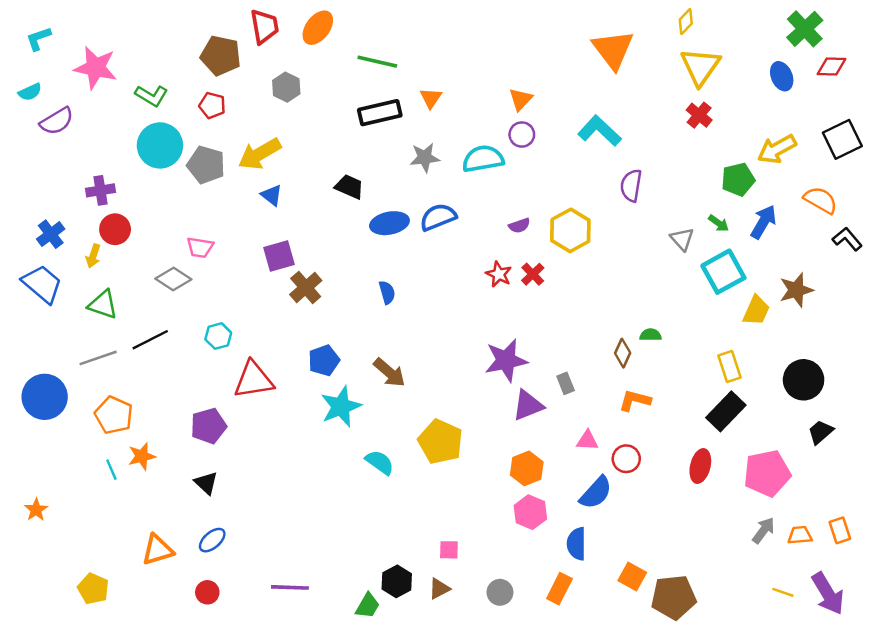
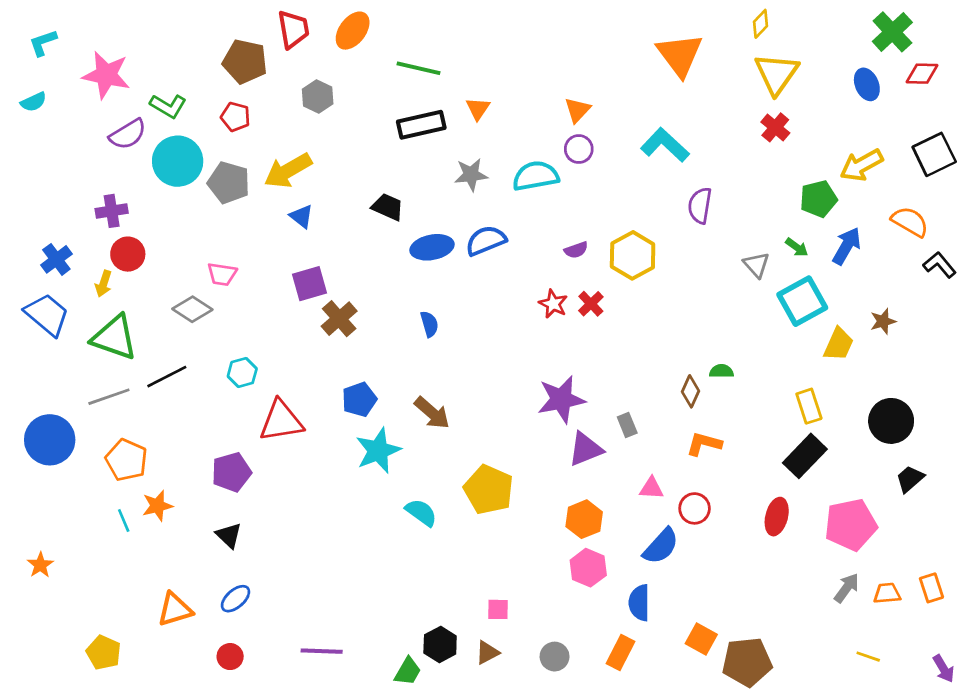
purple semicircle: (57, 121) -> (128, 134), moved
brown star: (796, 290) -> (883, 321), size x0.7
green triangle: (103, 305) -> (114, 337), size x1.4
purple arrow: (828, 594) -> (944, 669), moved, size x0.6

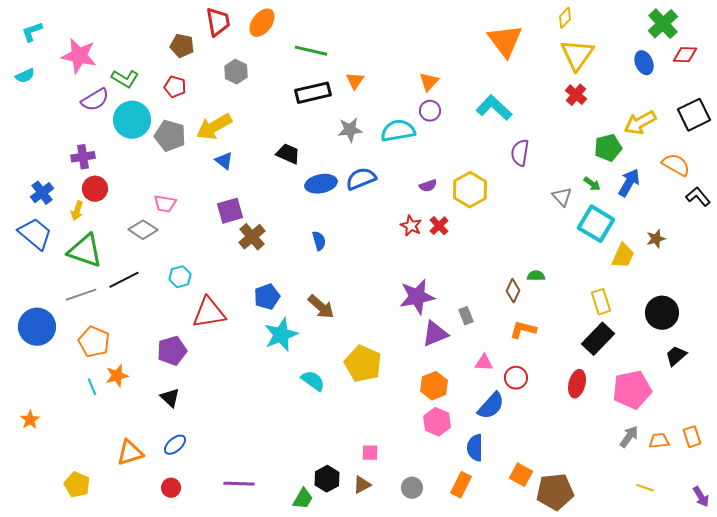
brown pentagon: (245, 62) -> (182, 46), size x0.7
cyan square: (802, 301) -> (596, 224), turned -30

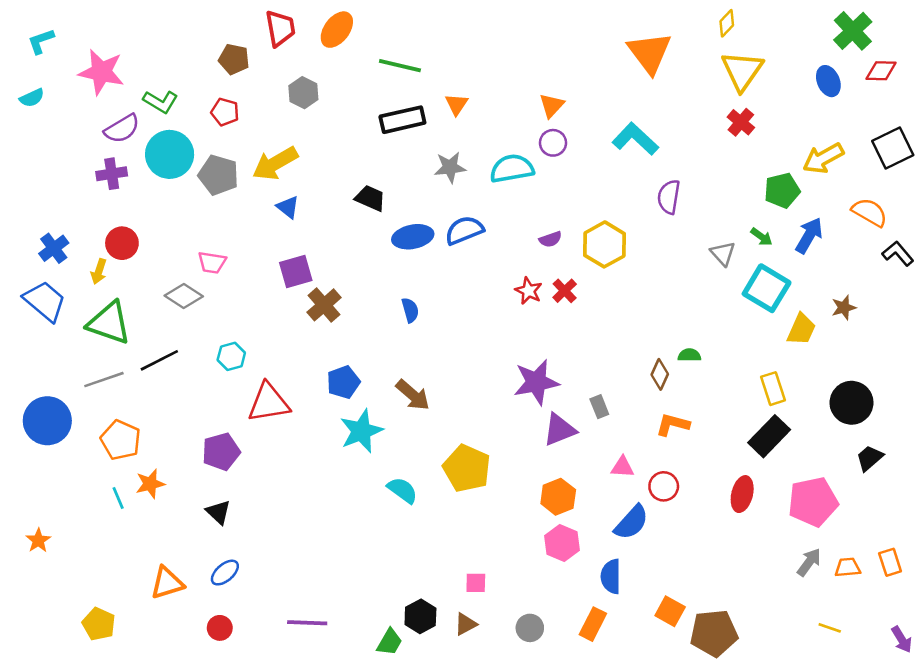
purple cross: (83, 157) -> (112, 174), moved

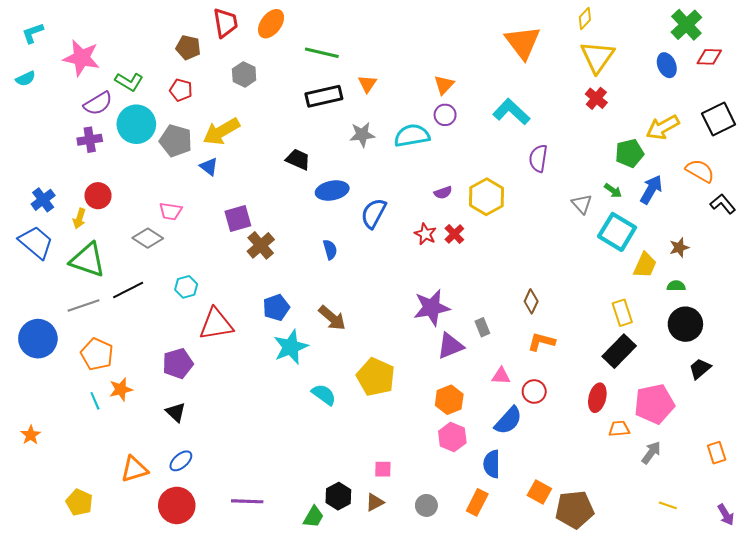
blue triangle: (288, 207) -> (209, 167), moved
blue semicircle: (464, 230) -> (374, 213), moved, turned -40
green semicircle: (689, 355) -> (676, 286), moved
orange trapezoid: (848, 567) -> (619, 429), moved
red circle: (220, 628) -> (177, 505), size x1.8

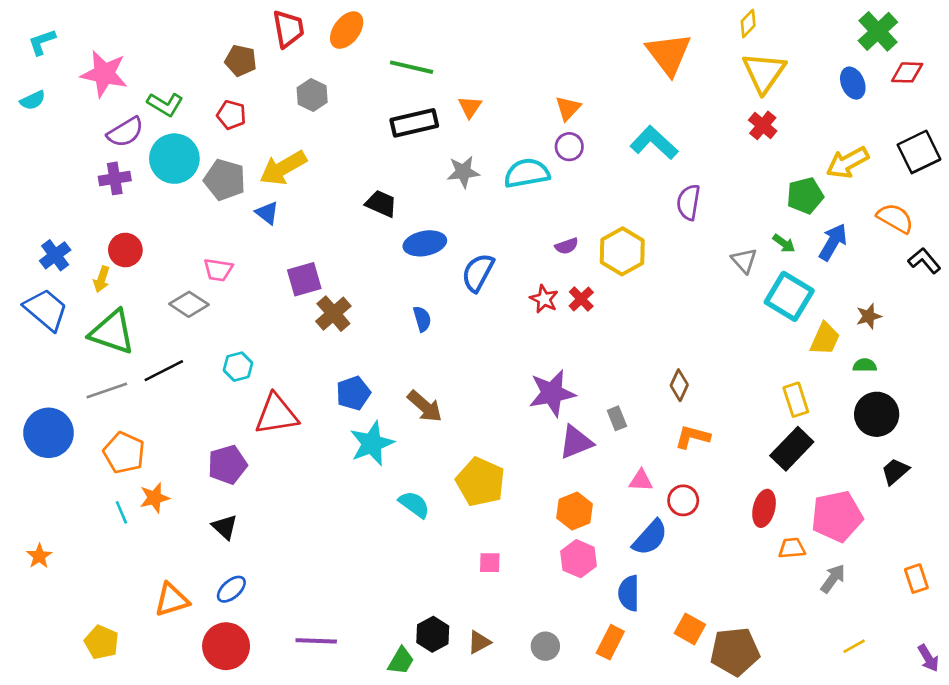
pink square: (383, 469) -> (490, 563), moved
yellow line: (668, 505) -> (854, 646), turned -48

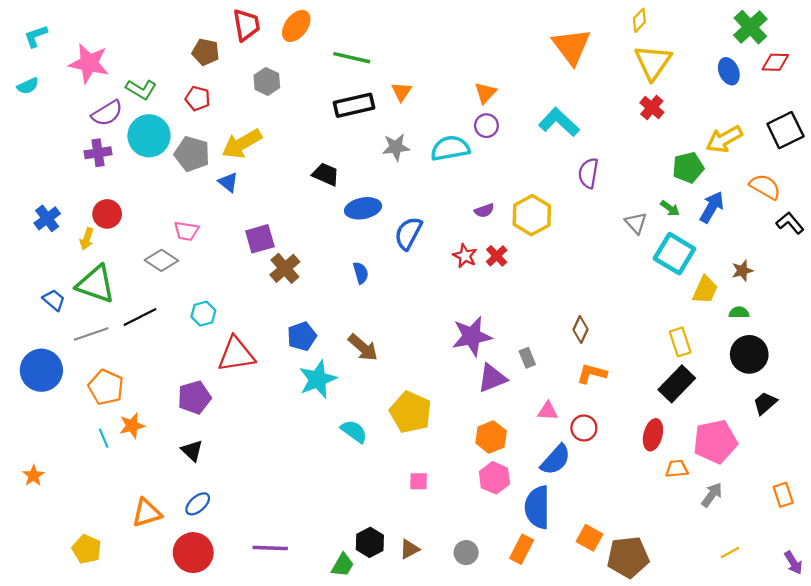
blue trapezoid: (46, 310) -> (54, 300), moved, size x0.6
blue semicircle: (629, 593) -> (537, 507), size x1.4

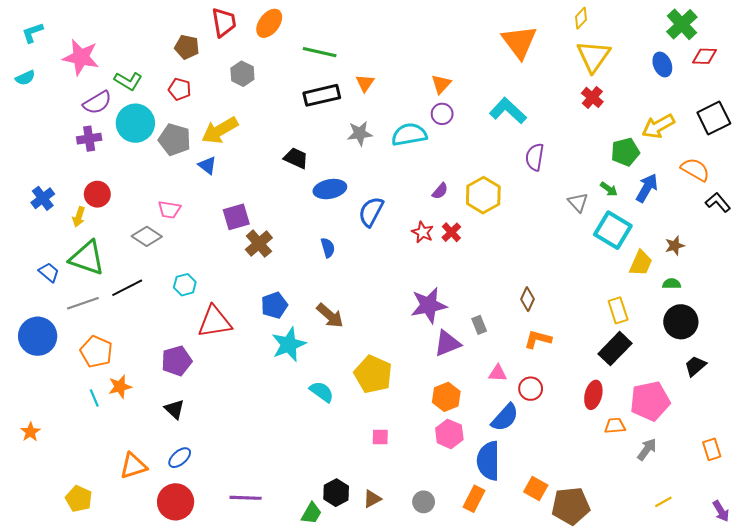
purple semicircle: (484, 211) -> (440, 191), turned -30

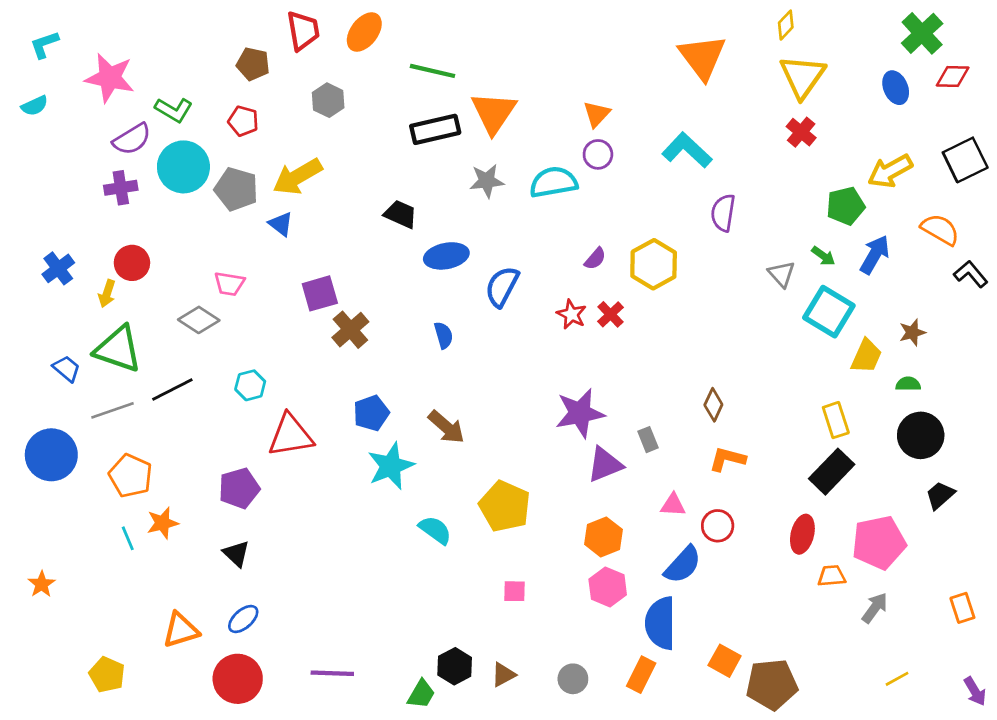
orange triangle: (365, 83) -> (494, 113), size x1.8

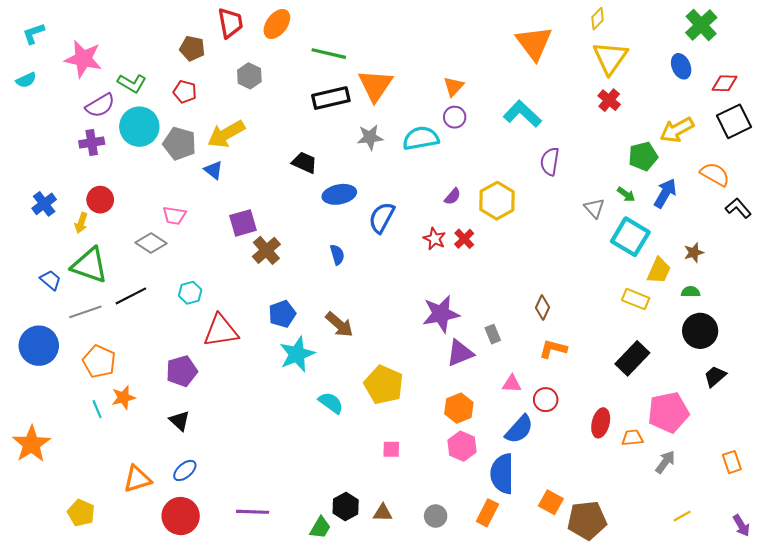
red diamond: (953, 77) -> (724, 83), moved
yellow rectangle: (836, 420) -> (636, 299), moved, turned -50
red ellipse: (802, 534) -> (601, 423), moved
orange star: (42, 584) -> (31, 444), size x1.8
brown triangle: (503, 675) -> (383, 513), turned 30

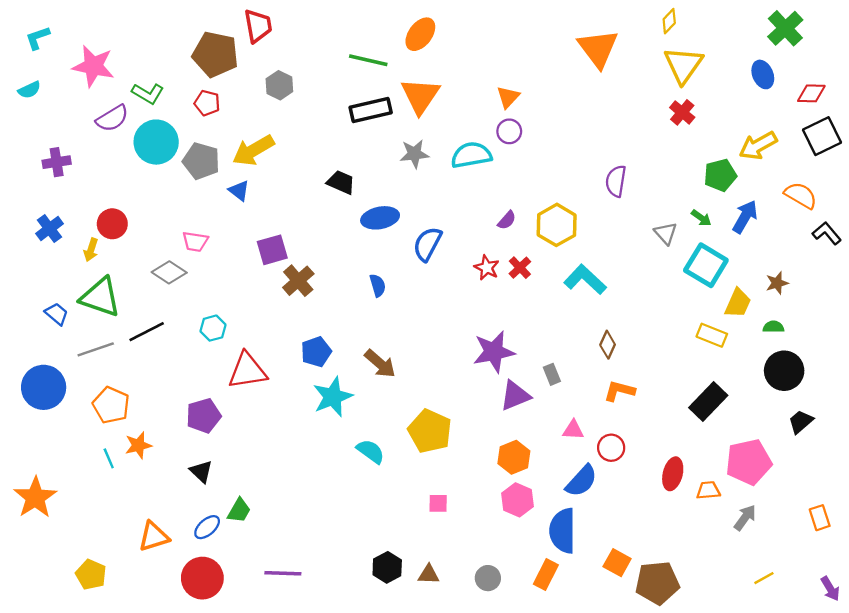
orange ellipse: (277, 24) -> (420, 34), moved
brown pentagon: (192, 48) -> (215, 54), size x1.6
cyan L-shape: (522, 114) -> (585, 279), moved
purple cross: (92, 142) -> (57, 162), moved
green trapezoid: (320, 528) -> (239, 511), moved

